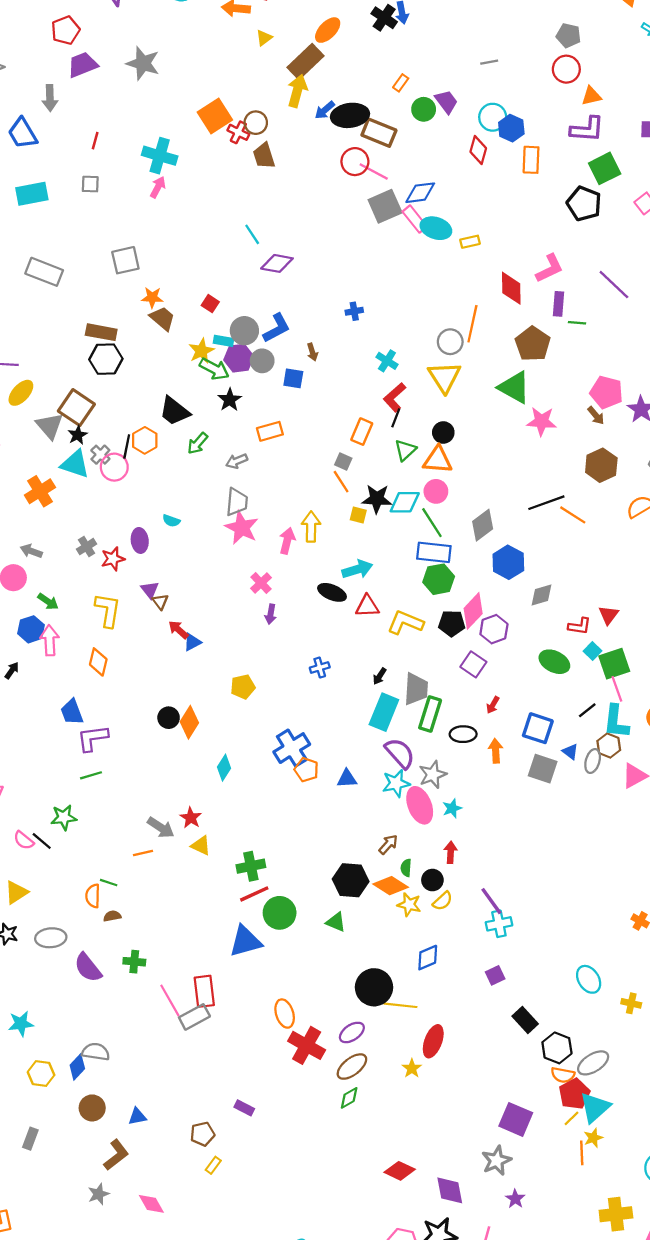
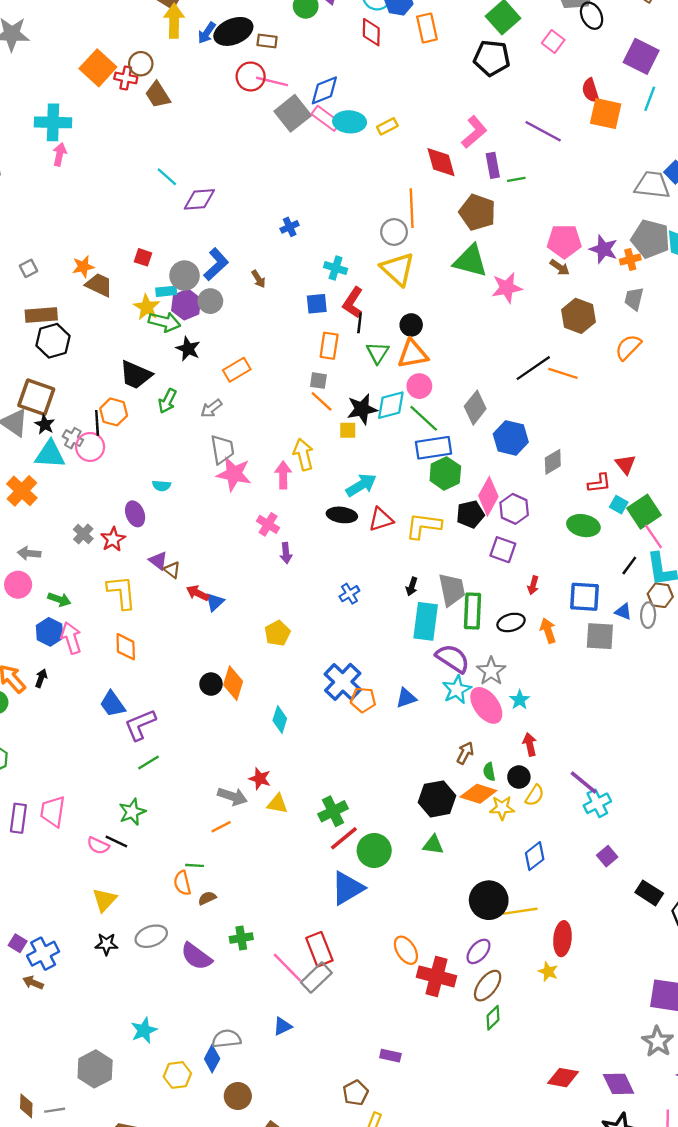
brown rectangle: (379, 133) -> (267, 41), size x0.6
gray square: (125, 260) -> (29, 268), moved, size x0.6
blue square: (293, 378) -> (317, 304), moved
blue triangle: (137, 1116) -> (282, 1026), moved

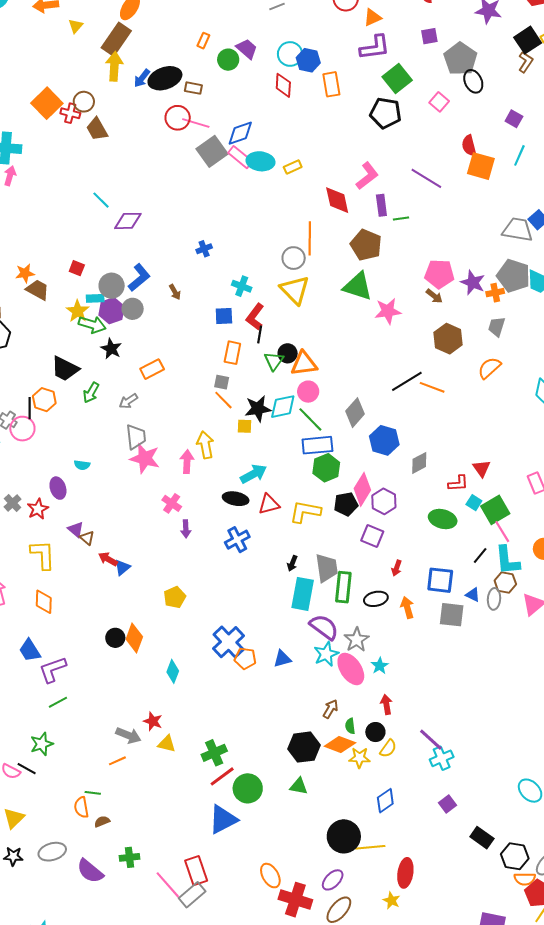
purple square: (641, 56) -> (514, 119), size x0.6
black circle: (411, 325) -> (288, 353), moved
blue cross: (349, 594) -> (237, 540), moved, size x1.4

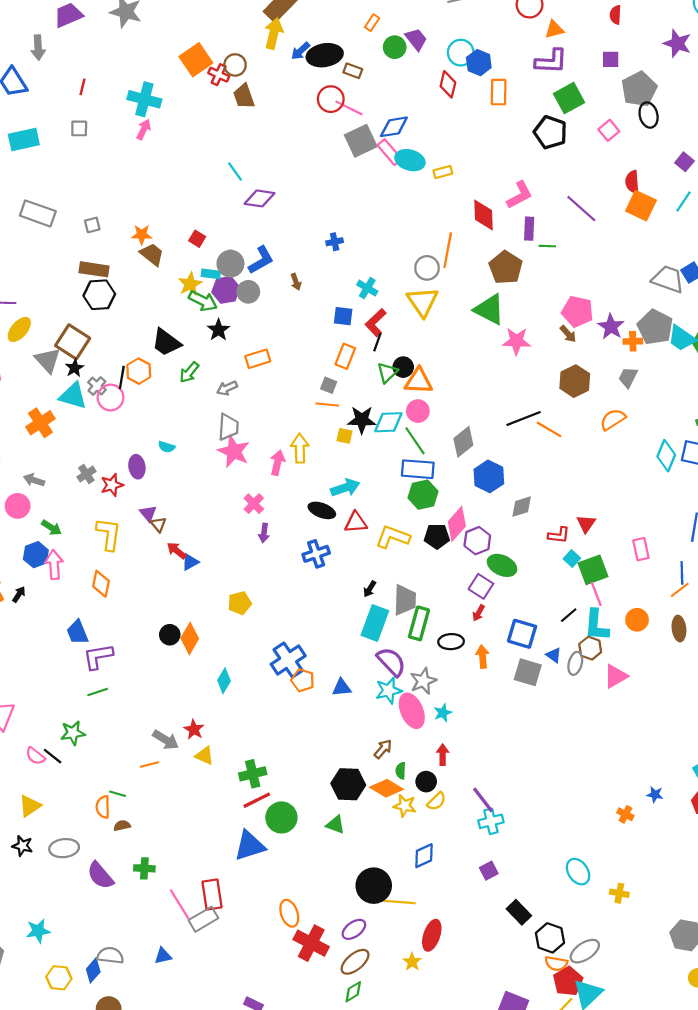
orange line: (223, 400) -> (327, 404), turned -50
green ellipse: (443, 519) -> (502, 565), moved
purple square: (372, 536) -> (481, 586), moved

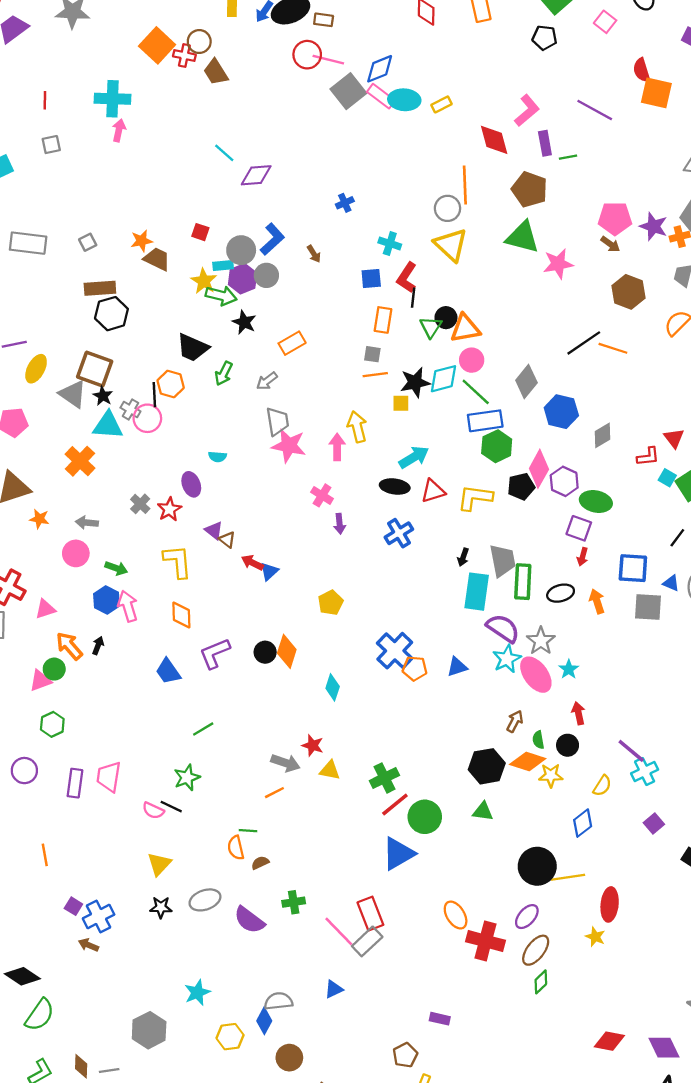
black pentagon: (550, 132) -> (544, 38), size x0.7
purple L-shape: (98, 657) -> (215, 653), moved
yellow semicircle: (436, 801) -> (602, 786), moved

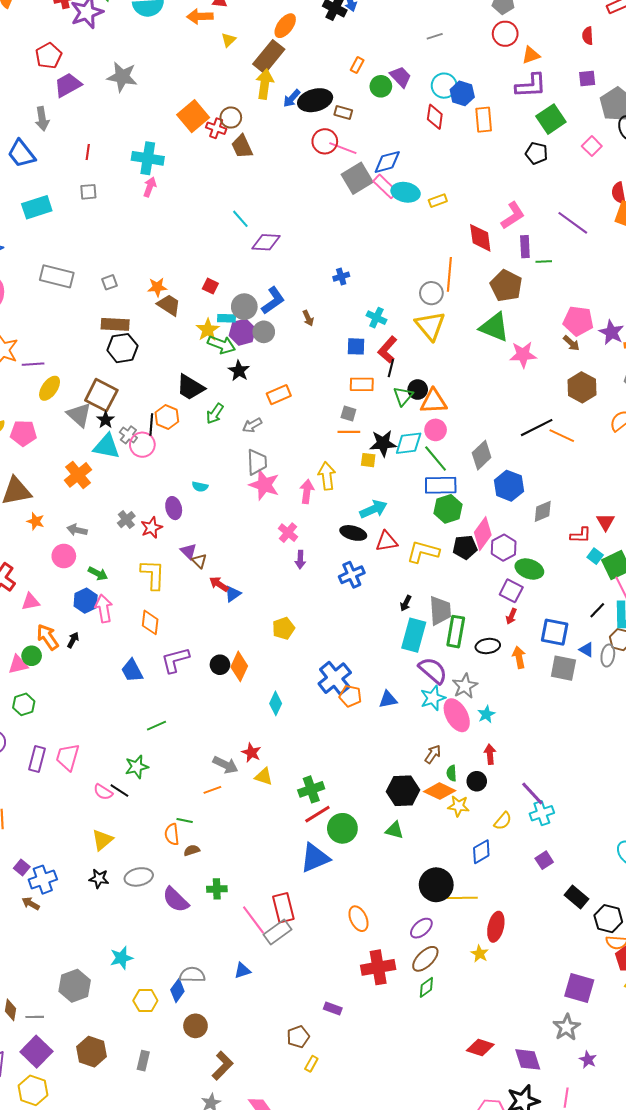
orange rectangle: (383, 320) -> (362, 384), turned 75
red cross: (485, 941) -> (378, 967), moved, turned -32

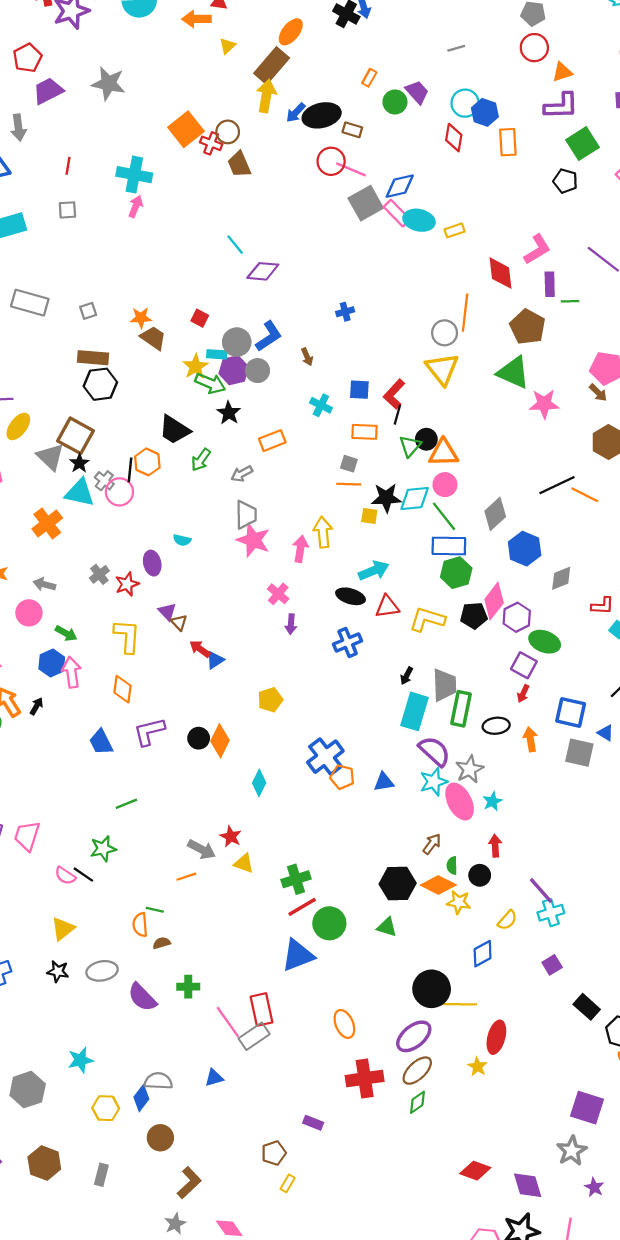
cyan cross: (376, 318) -> (321, 405), moved
purple ellipse: (421, 928) -> (414, 1036), size x1.4

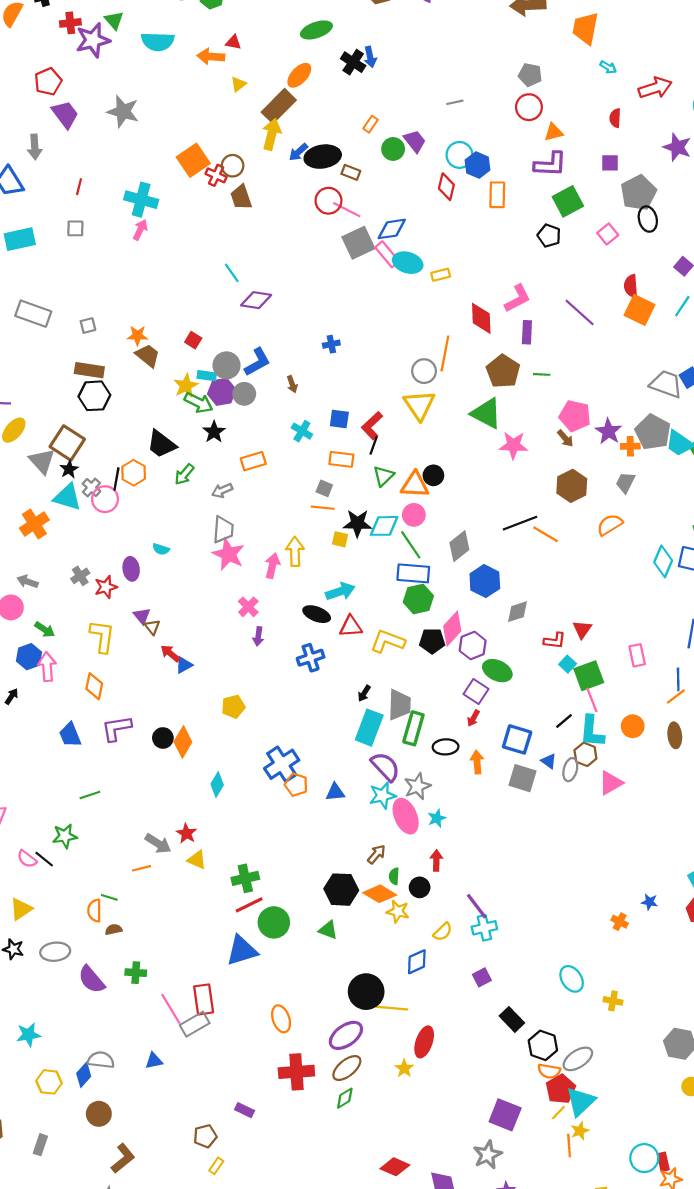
purple trapezoid: (48, 91) -> (65, 114), turned 76
green line: (570, 301) -> (542, 374), moved
black circle: (426, 439) -> (433, 475), moved

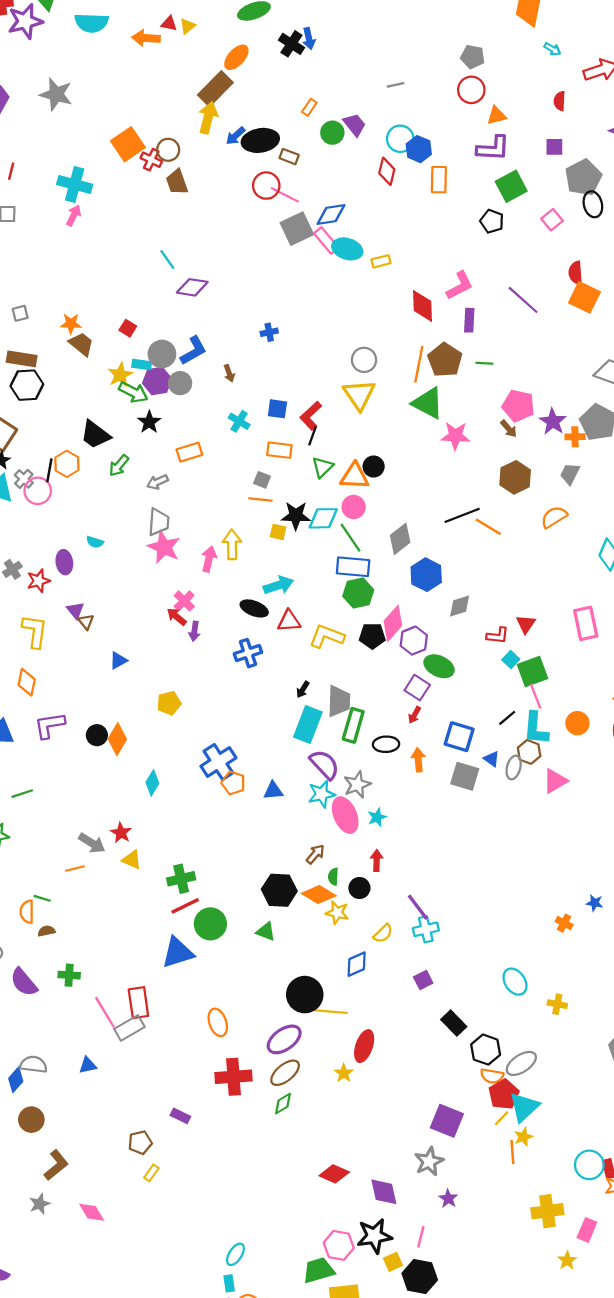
yellow triangle: (238, 84) -> (188, 26), moved
orange line: (445, 353) -> (419, 364), moved
red arrow: (170, 653) -> (177, 617), moved
pink rectangle: (637, 655) -> (586, 623), moved, size x1.4

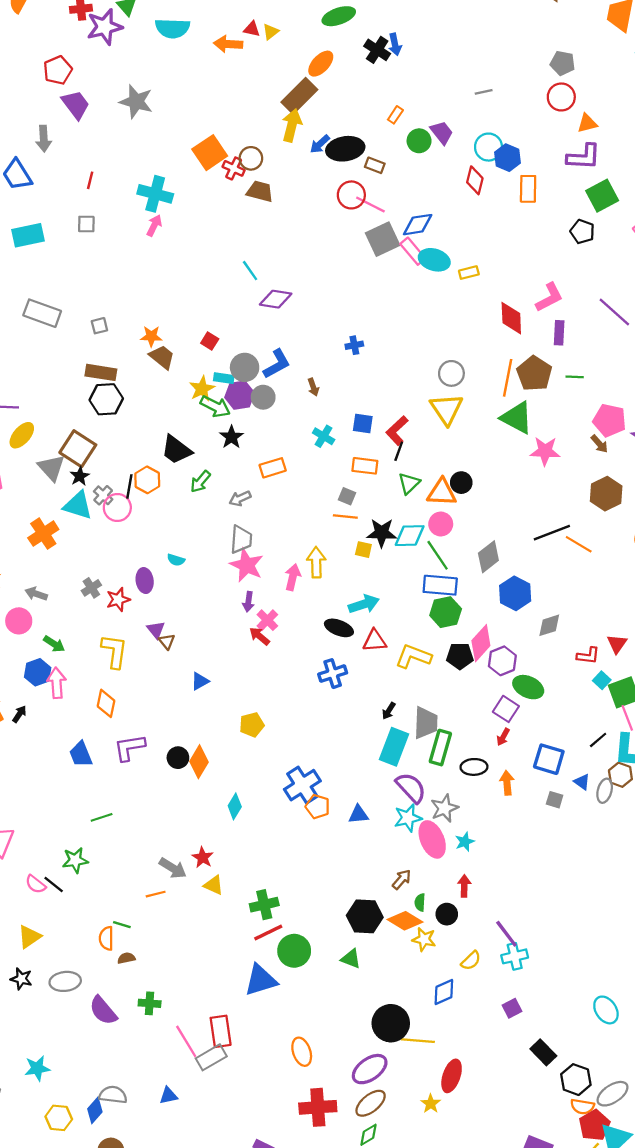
brown trapezoid: (177, 182) -> (260, 191), turned 124
purple arrow: (194, 631) -> (248, 602), moved
gray square: (465, 776) -> (555, 800), size x0.6

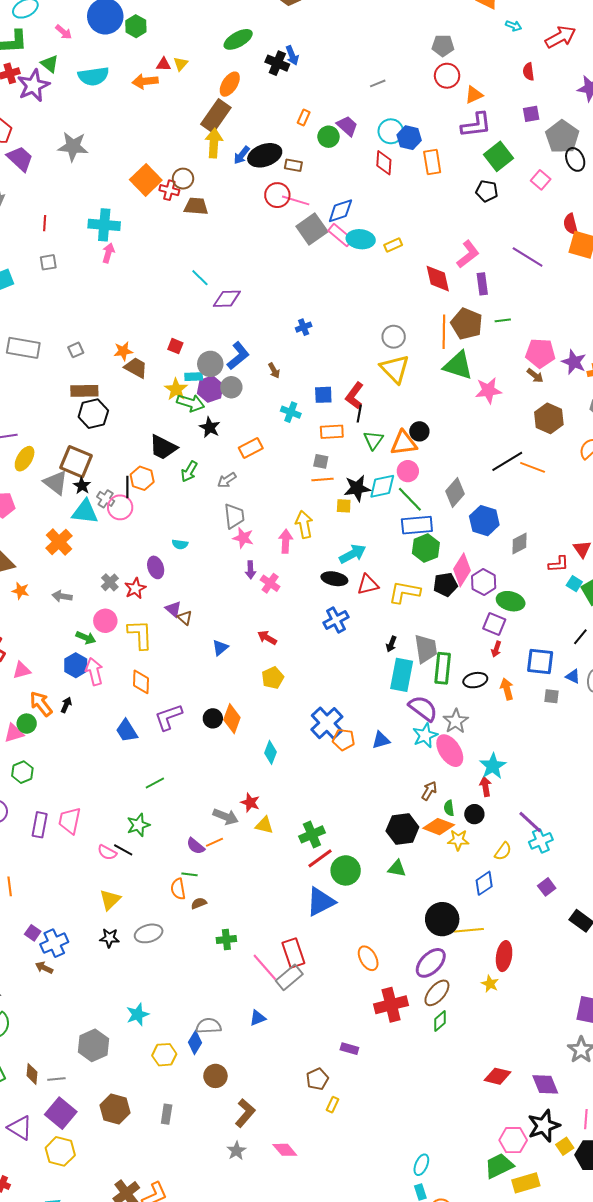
pink star: (247, 565) -> (243, 538), size x0.7
pink circle: (19, 621) -> (105, 621), moved
red arrow: (259, 636) -> (267, 638), moved
cyan star: (465, 842) -> (493, 766), moved, size x1.5
purple semicircle: (103, 1011) -> (196, 846), moved, size x0.7

